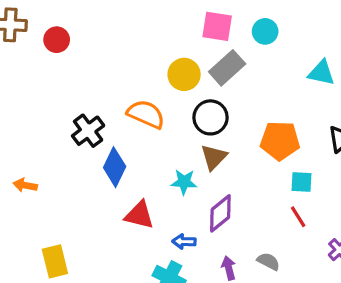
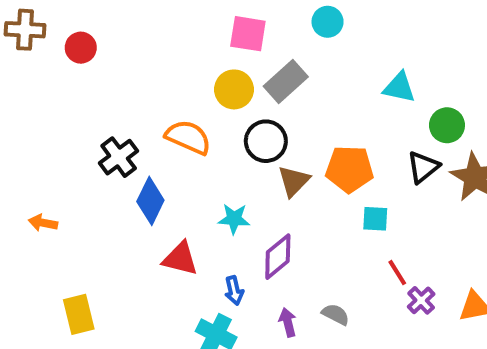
pink square: (217, 26) -> (248, 34), moved
cyan circle: (265, 31) -> (328, 22), moved
brown triangle: (214, 157) -> (294, 181), moved
red line: (298, 217) -> (397, 273), moved
blue arrow: (184, 242) -> (234, 290), turned -105

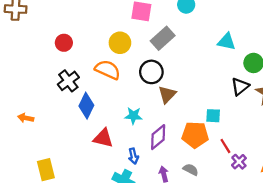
red circle: (81, 48) -> (64, 43), moved
yellow circle: (234, 89) -> (120, 43), moved
orange pentagon: (349, 169) -> (195, 135), moved

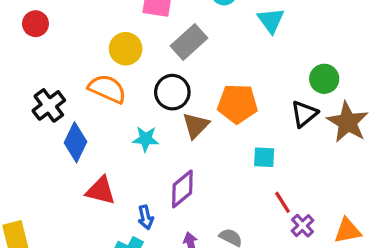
cyan triangle: (227, 42) -> (271, 20), moved, turned 42
red circle: (64, 43) -> (35, 24), moved
cyan star: (133, 116) -> (146, 139), moved
orange pentagon: (195, 135) -> (237, 104), moved

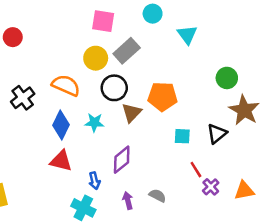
yellow circle: (126, 49) -> (96, 58), moved
black triangle: (304, 114) -> (217, 134), moved
blue diamond: (76, 142) -> (61, 125), moved

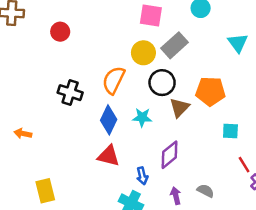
cyan triangle: (187, 35) -> (238, 43), moved
orange semicircle: (66, 85) -> (114, 80), turned -88
black cross: (23, 98) -> (70, 93), turned -35

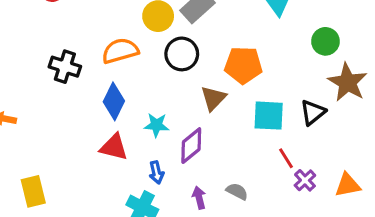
orange semicircle: (114, 80) -> (120, 51), turned 48
brown triangle: (179, 107) -> (213, 98), moved
cyan star: (142, 117) -> (156, 125), moved
cyan square: (230, 131) -> (269, 116), size x1.5

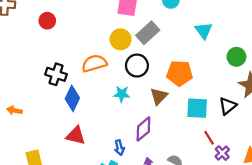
blue diamond: (114, 101) -> (72, 98), moved
cyan star: (156, 125) -> (122, 94), moved
red triangle: (114, 147) -> (76, 136), moved

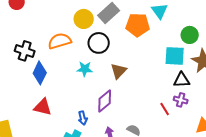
orange pentagon: (180, 73) -> (138, 25), moved
black triangle: (228, 106) -> (182, 80), turned 36
cyan square: (197, 108) -> (175, 56), moved
purple cross: (222, 153) -> (181, 100), moved, turned -32

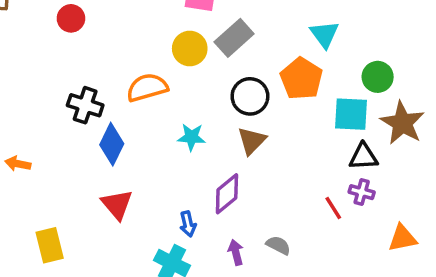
orange pentagon: (138, 25) -> (301, 79), moved, turned 30
black circle: (99, 43) -> (250, 96), moved
red triangle: (43, 107) -> (117, 204), turned 36

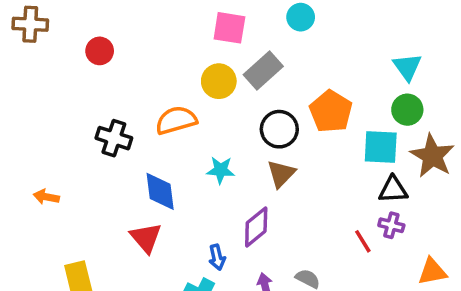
cyan triangle: (324, 34) -> (407, 67), moved
blue diamond: (112, 144) -> (160, 191), moved, turned -33

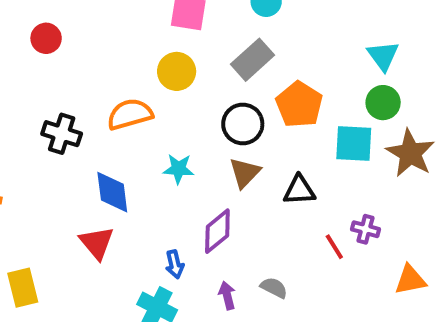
gray rectangle: (263, 70) -> (253, 60), moved
black triangle: (393, 190) -> (299, 190), moved

